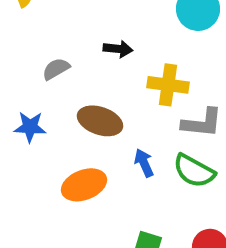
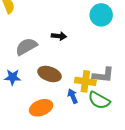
gray semicircle: (56, 69) -> (26, 47), size x1.5
yellow cross: (168, 85) -> (85, 81), moved

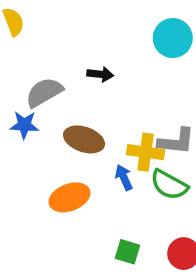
blue star: (13, 77) -> (24, 125), moved

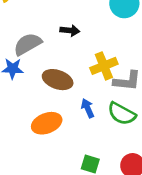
yellow cross: (146, 152) -> (104, 66), moved, turned -30

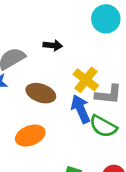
yellow cross: (104, 66) -> (86, 80), turned -30
blue arrow: (88, 108) -> (81, 109), moved, size x1.5

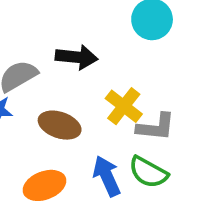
black arrow: (53, 45) -> (77, 57), size x1.5
blue arrow: (81, 109) -> (107, 176), moved

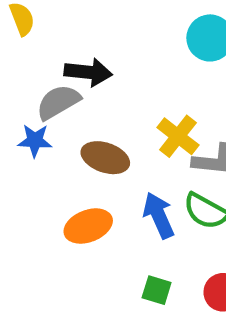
black arrow: (77, 57) -> (88, 72), moved

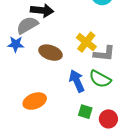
orange ellipse: (88, 226) -> (35, 101), moved
green square: (157, 290) -> (85, 112), moved

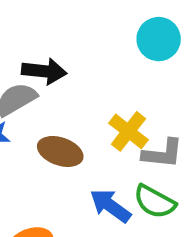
blue arrow: (77, 81) -> (110, 206), turned -30

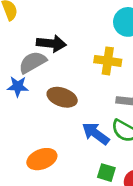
yellow cross: (128, 131) -> (108, 61), moved, turned -30

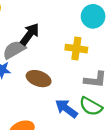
black arrow: (51, 43) -> (30, 34), turned -60

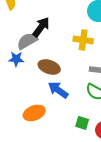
blue arrow: (66, 109) -> (58, 90), moved

